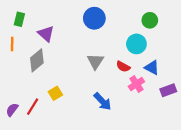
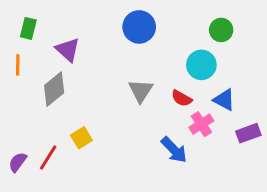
blue arrow: (103, 101) -> (174, 150), moved

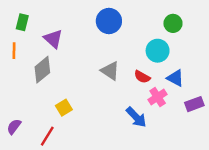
gray triangle: (141, 91) -> (110, 71), turned -30
red line: (48, 157) -> (47, 136), moved

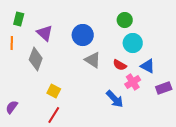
blue circle: (109, 21) -> (83, 35), moved
green circle: (173, 23) -> (125, 20), moved
gray diamond: (42, 70) -> (36, 59), turned -30
yellow square: (64, 108) -> (54, 91), turned -32
red line: (47, 136) -> (54, 115), moved

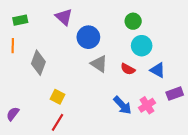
green rectangle: (19, 19) -> (20, 20), turned 64
purple triangle: (45, 33) -> (64, 17), moved
pink cross: (133, 82) -> (147, 105), moved

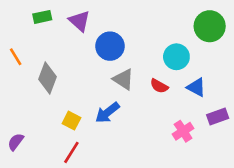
green rectangle: (20, 20) -> (42, 17), moved
green circle: (133, 21) -> (210, 26), moved, size x1.5
orange line: (13, 46) -> (16, 57), turned -32
blue arrow: (122, 105) -> (107, 113), moved, turned 96

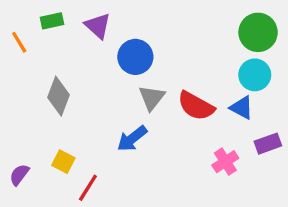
orange line: (16, 57) -> (19, 42), moved
cyan circle: (176, 57) -> (255, 75), moved
gray triangle: (123, 79) -> (152, 98), turned 35
red semicircle: (159, 86) -> (196, 106), size x1.6
yellow square: (71, 121) -> (63, 162), moved

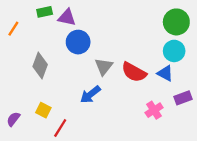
green rectangle: (52, 21) -> (45, 12), moved
purple triangle: (98, 26) -> (67, 17), turned -30
orange line: (19, 42) -> (13, 29), turned 64
blue circle: (135, 57) -> (78, 42), moved

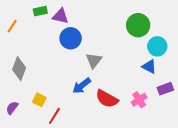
green circle: (176, 22) -> (138, 25), moved
gray diamond: (40, 65) -> (19, 69), moved
red semicircle: (134, 72) -> (107, 99), moved

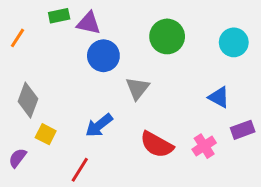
green circle: (138, 25) -> (167, 36), moved
cyan circle: (157, 46) -> (234, 42), moved
blue arrow: (82, 86) -> (99, 125), moved
yellow square: (39, 100) -> (46, 134), moved

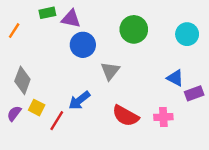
purple rectangle: (243, 130) -> (194, 93), moved
pink cross: (204, 146) -> (163, 117), turned 30
purple semicircle: (18, 158) -> (14, 113), moved
red line: (80, 170) -> (57, 121), moved

